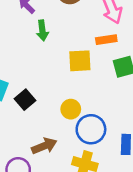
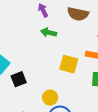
green arrow: (42, 30) -> (49, 32), turned 91

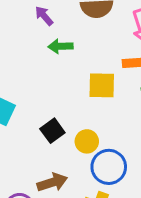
black square: (19, 79) -> (52, 131), moved

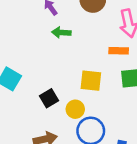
yellow square: (102, 85) -> (91, 81), moved

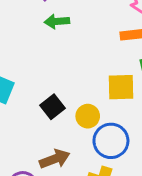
yellow square: (91, 81) -> (121, 87), moved

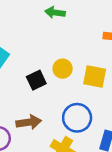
yellow circle: (88, 116) -> (63, 69), moved

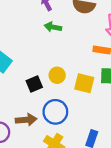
blue circle: (77, 118) -> (55, 112), moved

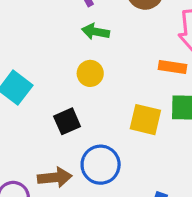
yellow circle: (57, 75) -> (90, 73), moved

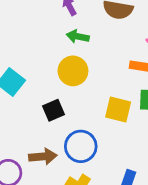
yellow circle: (90, 73) -> (73, 71), size x1.4

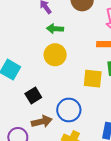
black square: (53, 110) -> (33, 96), moved

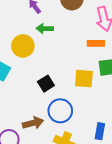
yellow circle: (55, 55) -> (23, 46), moved
black square: (33, 96) -> (46, 84), moved

